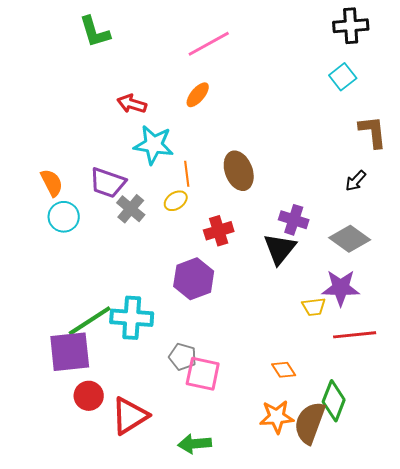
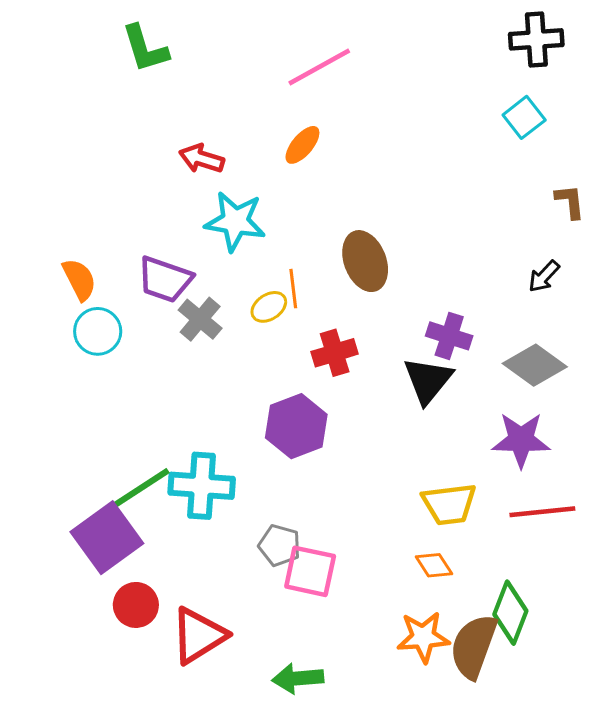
brown L-shape: (373, 132) -> (570, 201), size x0.7
orange line: (187, 174) -> (293, 289), moved
yellow trapezoid: (314, 307) -> (449, 504), moved, size x1.5
purple square: (70, 352) -> (107, 538), turned -30

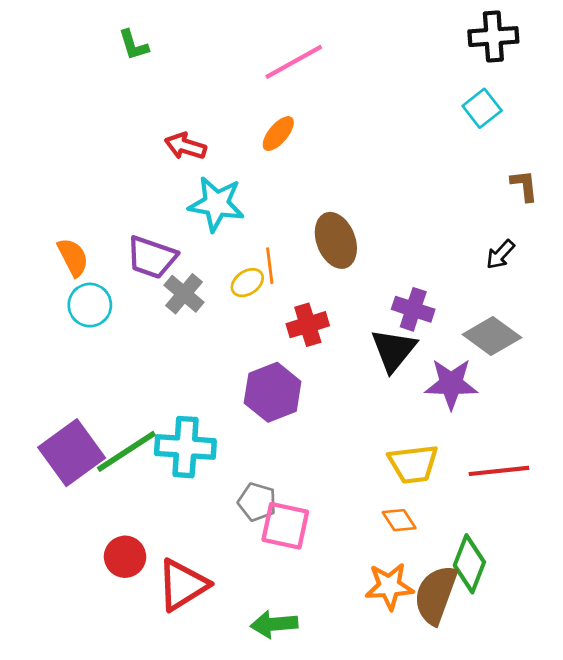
green L-shape: (145, 49) -> (133, 45), size x0.7
purple star: (521, 440) -> (451, 384), moved
purple square: (107, 538) -> (72, 453), moved

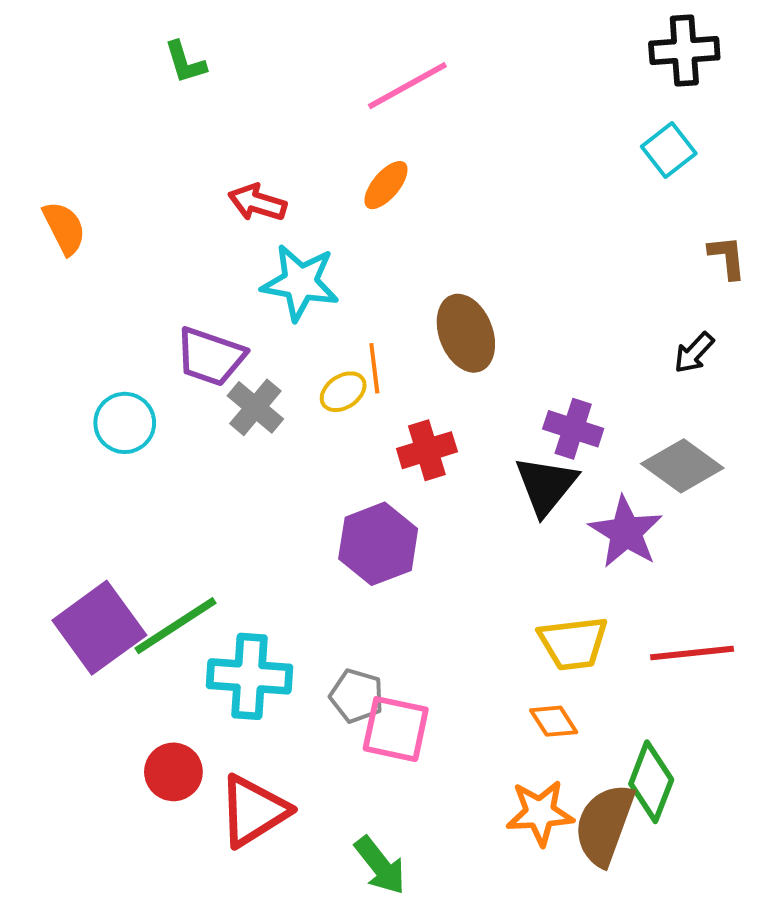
orange semicircle: (73, 257) -> (64, 228), moved
purple star: (451, 384) -> (626, 532), turned 30
cyan cross: (185, 447) -> (249, 676), moved
green arrow: (274, 624) -> (380, 865), turned -123

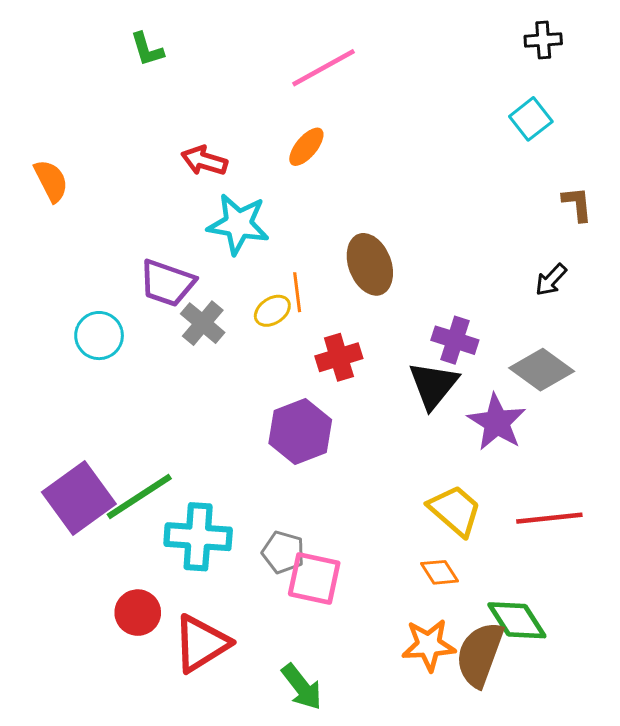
black cross: (684, 51) -> (543, 40), size x0.7
yellow trapezoid: (573, 643) -> (455, 510), turned -132
green diamond: (651, 782) -> (517, 620), turned -54

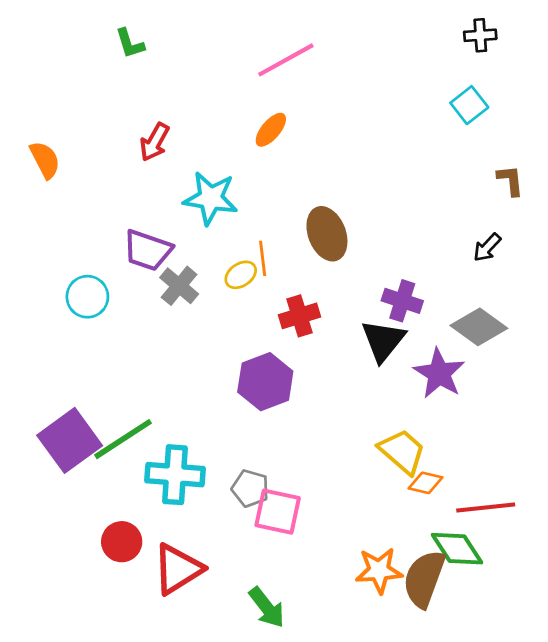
red arrow: (204, 161) -> (154, 142), moved, turned -78
red line: (549, 518) -> (486, 507), moved
orange diamond: (439, 572) -> (425, 483), moved, turned -44

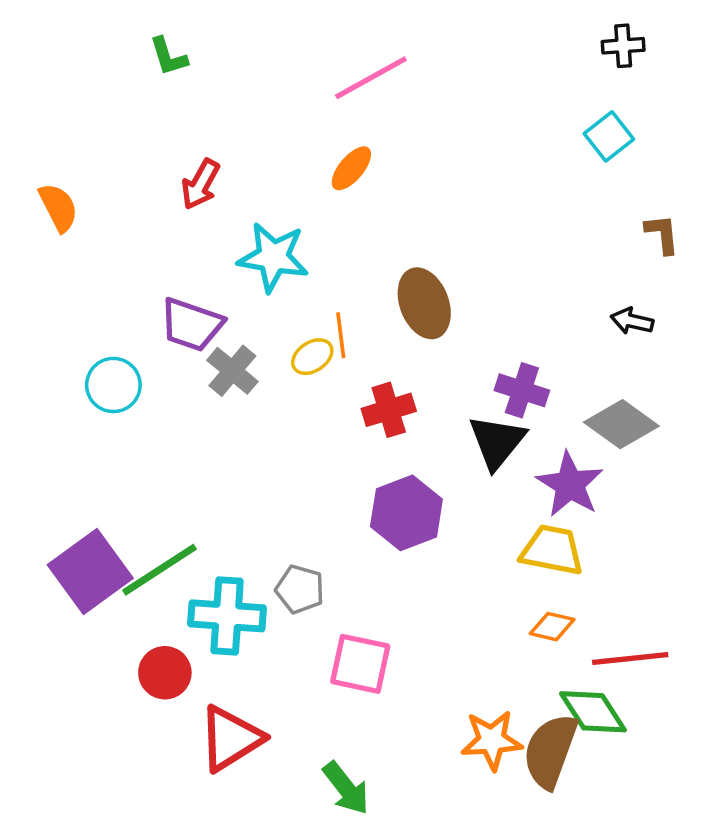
black arrow: (487, 247) -> (632, 321), turned 60
purple hexagon: (265, 382) -> (406, 513), moved
yellow trapezoid: (402, 451) -> (552, 550), moved, turned -30
gray pentagon: (250, 488) -> (300, 589), moved
red circle: (122, 542) -> (165, 673), moved

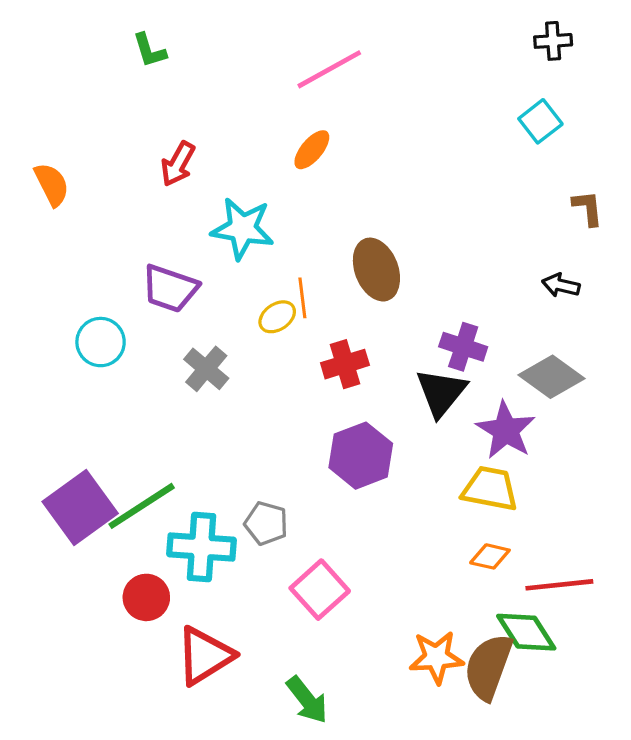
gray cross: (232, 371) -> (206, 369), moved
pink square: (360, 664) -> (320, 590), turned 36

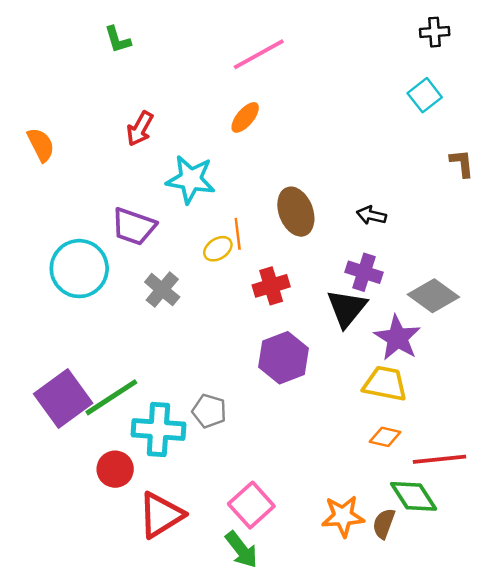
black arrow: (561, 285) -> (371, 215), moved
cyan circle: (101, 342) -> (79, 269), size x1.5
pink square: (320, 590) -> (251, 505), moved
brown semicircle: (488, 667) -> (384, 524), size x0.6

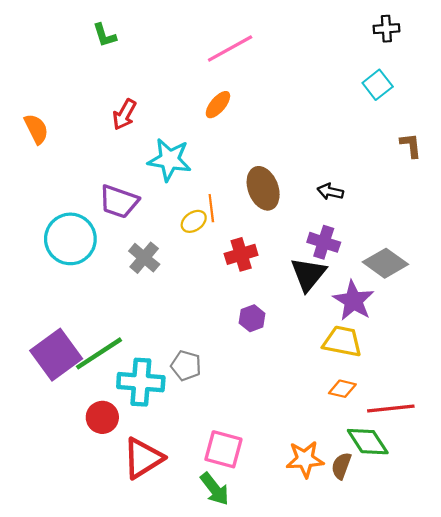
purple hexagon: (284, 358) -> (252, 318), size x0.6
pink square: (251, 505) -> (223, 449), turned -33

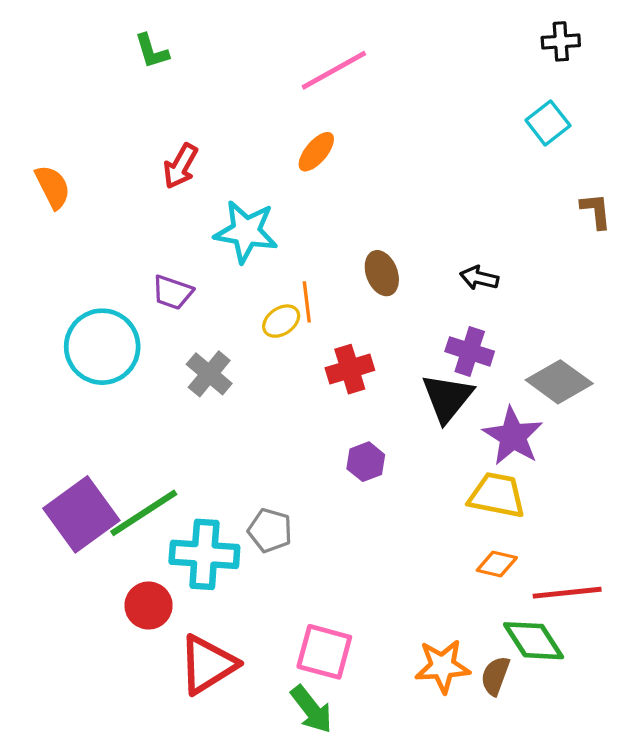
brown ellipse: (263, 188) -> (382, 273), size x0.7
purple trapezoid: (119, 202) -> (172, 292), size x0.7

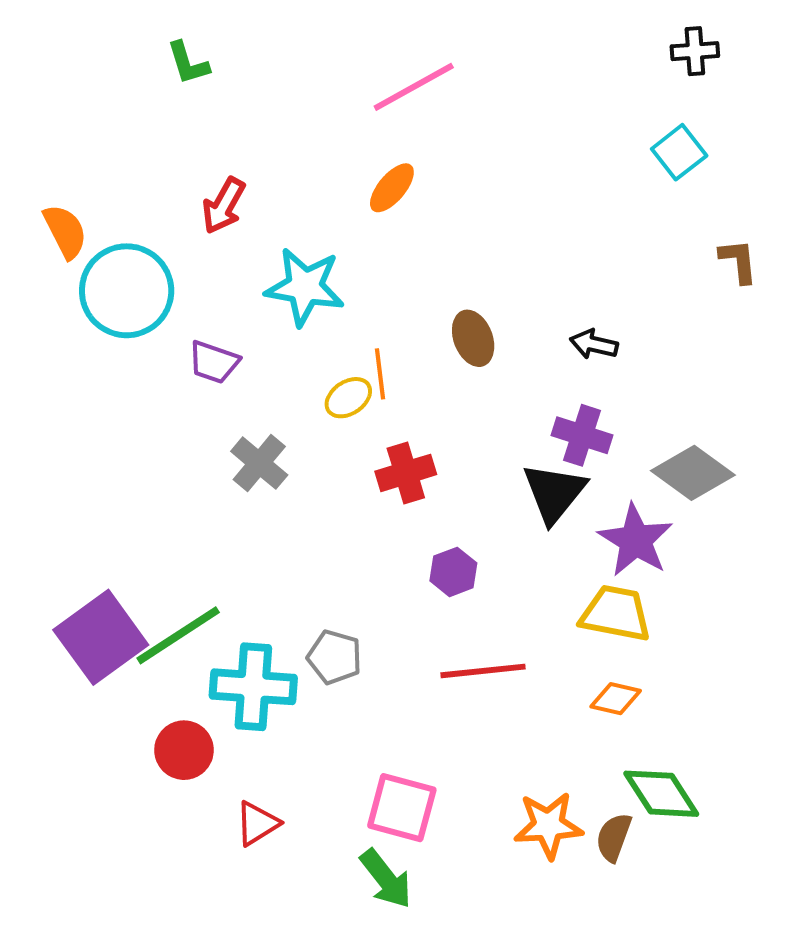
cyan circle: (102, 347) -> (127, 291), moved
red cross: (350, 369) -> (406, 473), moved
red line: (567, 593) -> (483, 671), moved
red triangle: (208, 665) -> (257, 823), size x0.6

